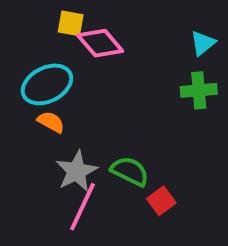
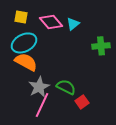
yellow square: (71, 23) -> (21, 17), moved
cyan triangle: (203, 43) -> (73, 24), moved
orange semicircle: (51, 122) -> (26, 62), size x1.6

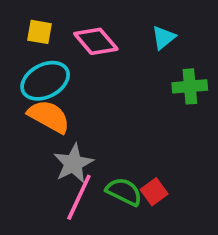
cyan triangle: (73, 24) -> (164, 38), moved
green semicircle: (66, 87) -> (124, 192), moved

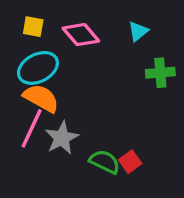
pink line: (79, 197) -> (32, 128), moved

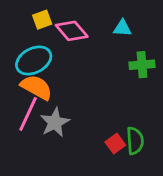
yellow square: (33, 27) -> (42, 20), moved, turned -30
cyan triangle: (138, 31) -> (122, 28), turned 42
green semicircle: (105, 162) -> (135, 141), moved, turned 60

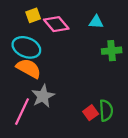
cyan ellipse: (34, 61) -> (26, 47), turned 48
pink line: (28, 114) -> (22, 112), moved

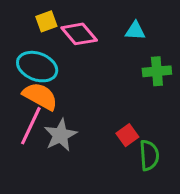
pink line: (22, 112) -> (31, 126), moved
red square: (91, 113) -> (127, 135), moved

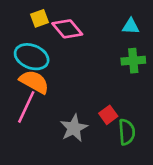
cyan triangle: (135, 31) -> (131, 26), moved
gray star: (60, 135) -> (74, 128), moved

